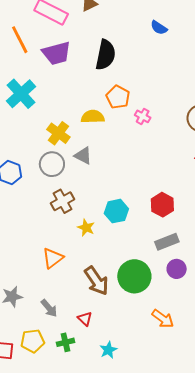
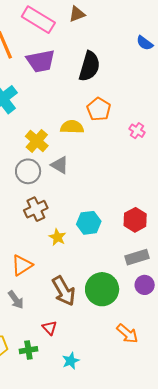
pink cross: (143, 116) -> (137, 131), moved
gray arrow: (49, 308) -> (16, 300), moved

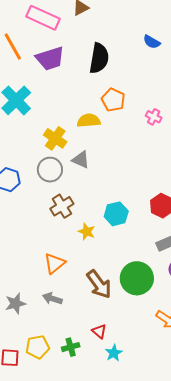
blue semicircle: (145, 43) -> (152, 42), moved
gray arrow: (16, 300) -> (52, 299), turned 150
red triangle: (49, 328) -> (99, 331), moved

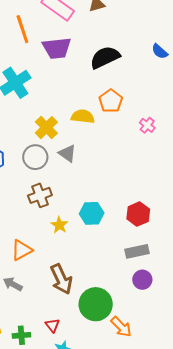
black semicircle: (99, 58) -> (105, 57), turned -136
green circle: (137, 278) -> (96, 304), moved

